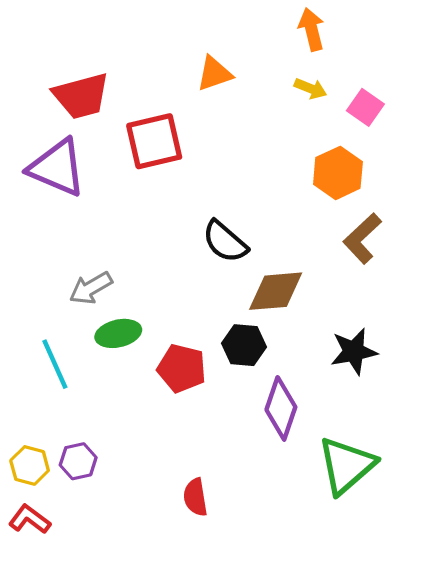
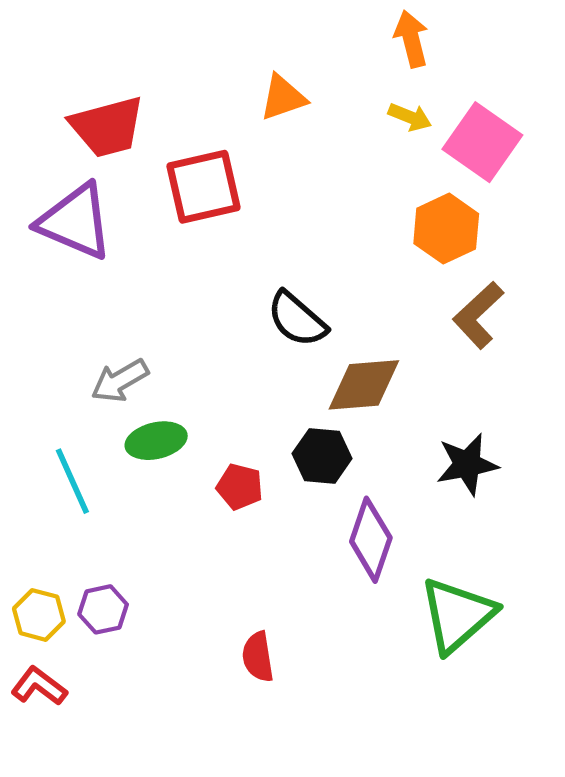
pink square: (365, 107) -> (482, 142), size x1.6
red pentagon: (182, 368) -> (240, 487), size x0.7

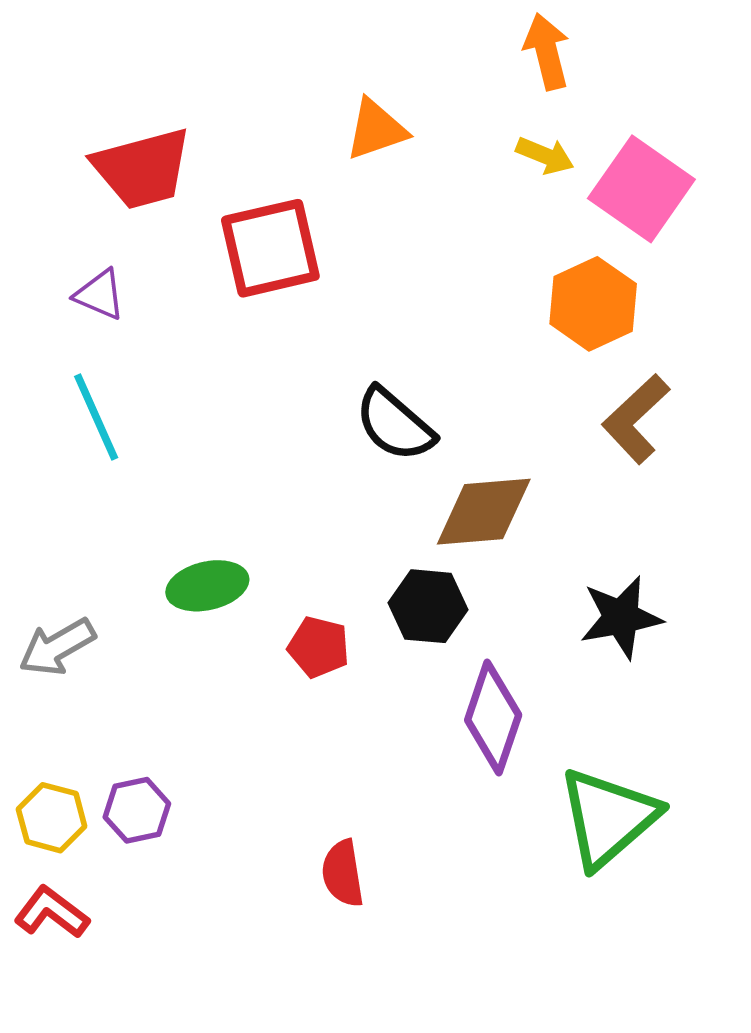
purple triangle: (75, 222) -> (100, 295), size x0.5
gray arrow: (120, 381) -> (57, 647), moved
cyan line: (72, 481) -> (96, 417), moved

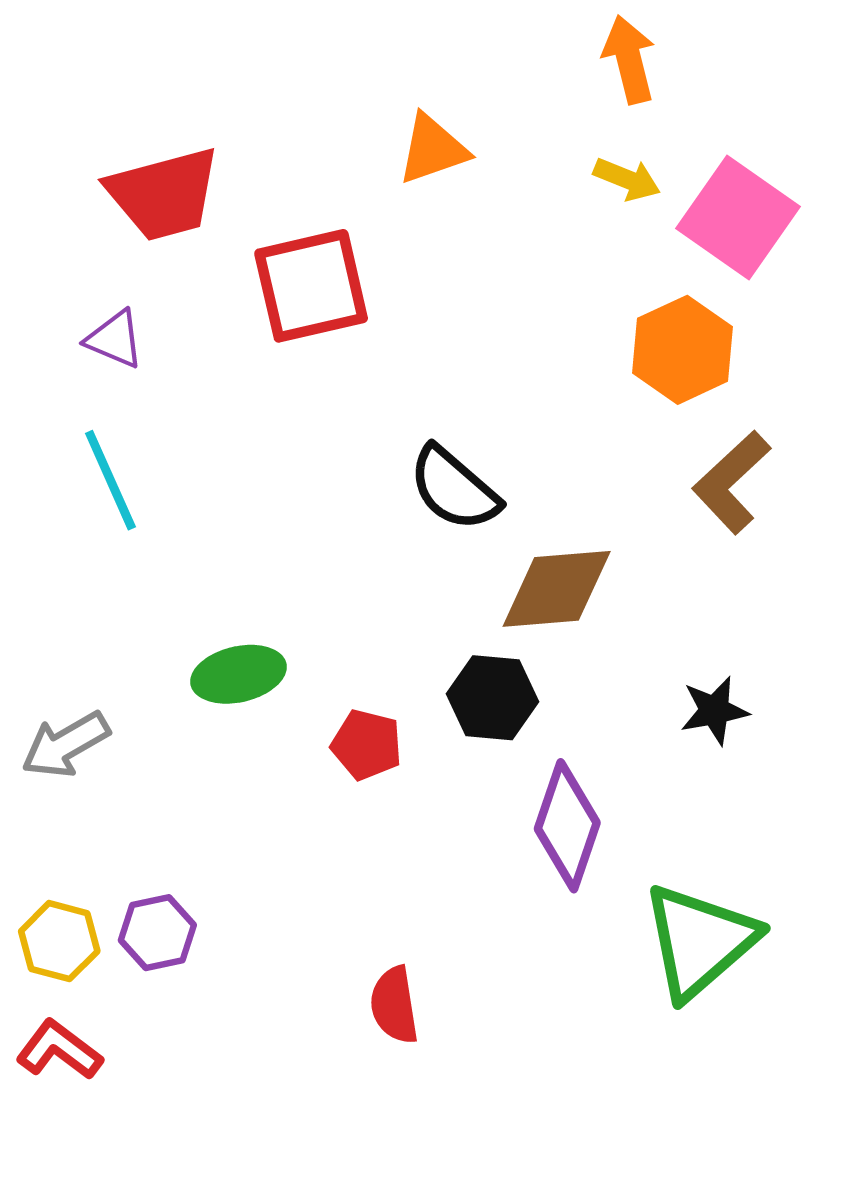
black star: (621, 617) -> (715, 711), size x0.7

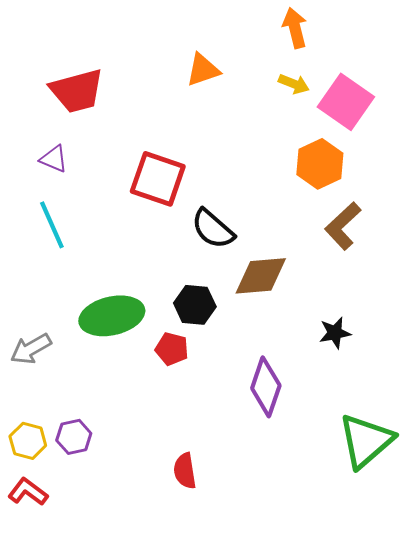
red square: (311, 286) -> (158, 179), moved, turned 32
green ellipse: (239, 674) -> (112, 316), size x1.5
black hexagon: (493, 698) -> (195, 305), moved
green triangle: (700, 941) -> (366, 441), moved

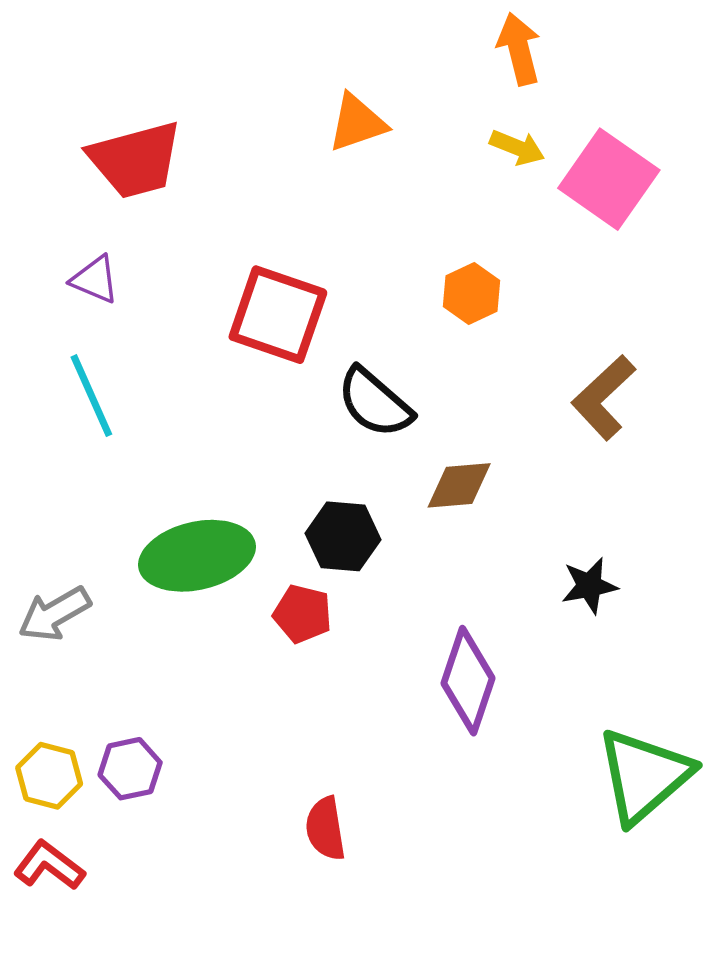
orange hexagon: (320, 164) -> (472, 294), moved, size x0.7
brown diamond: (261, 276) -> (459, 485), size x0.7

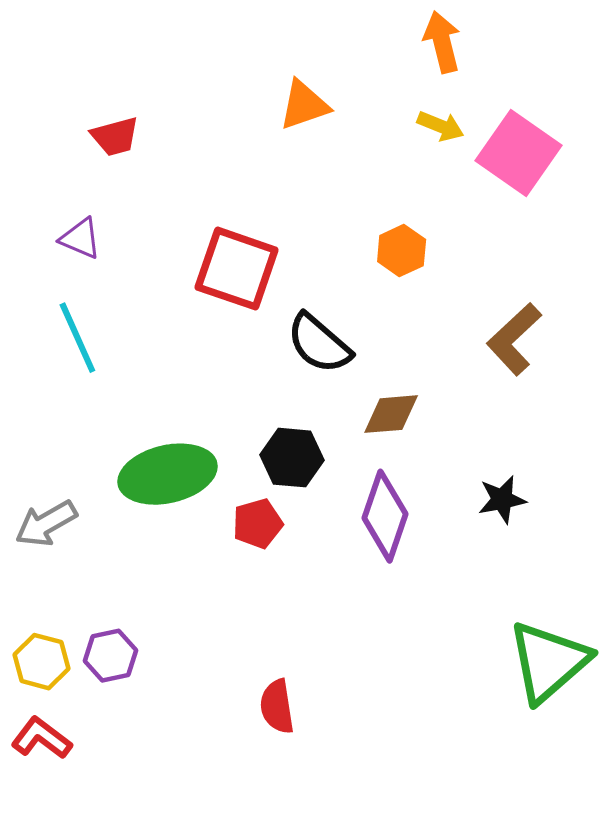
red trapezoid: (135, 160) -> (115, 137), size x0.6
red pentagon: (303, 614) -> (258, 524), turned -30
purple diamond: (468, 681) -> (385, 516), moved

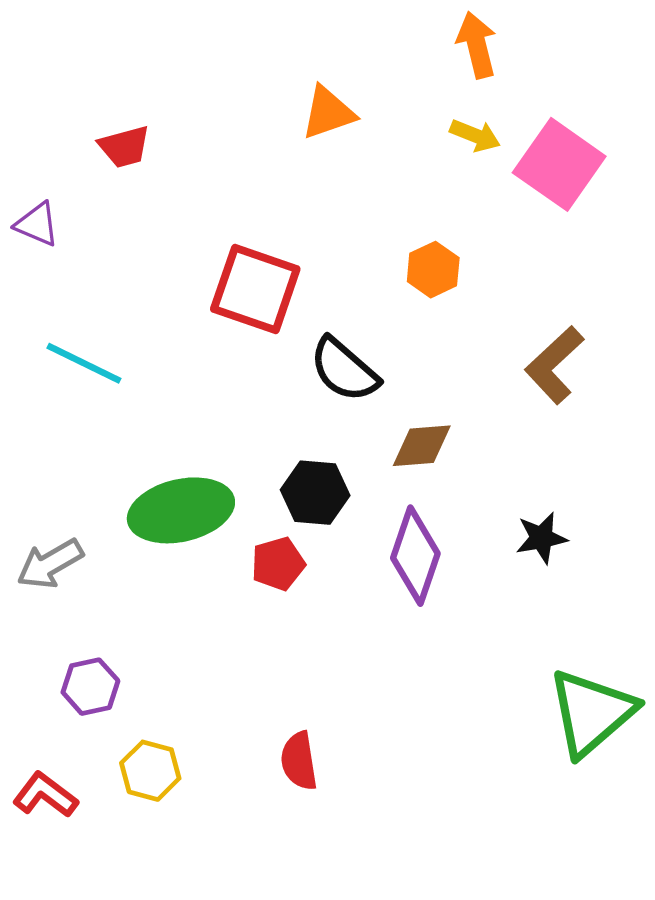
purple triangle: (80, 239) -> (37, 224), moved
cyan line: (77, 338) -> (84, 363), turned -40
purple hexagon: (110, 656) -> (90, 687), moved
yellow hexagon: (41, 662) -> (150, 771), moved

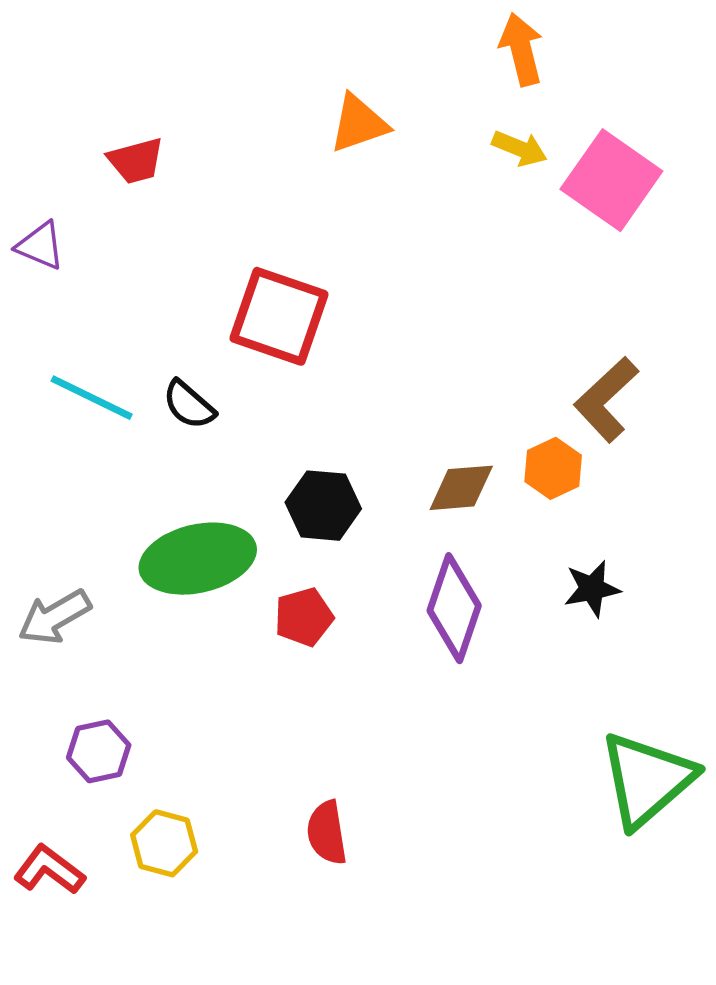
orange hexagon: (433, 270) -> (553, 468), moved
black semicircle: (344, 370) -> (189, 405), moved, size x0.7
black hexagon: (315, 493) -> (323, 506), moved

